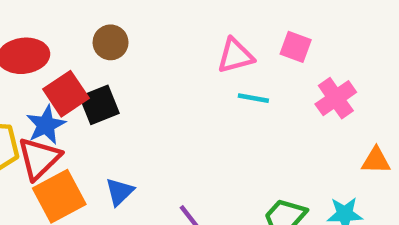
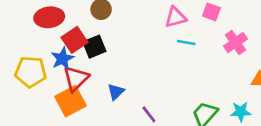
red triangle: (39, 158) -> (76, 78), moved
blue triangle: (119, 192) -> (116, 92), moved

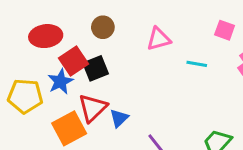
pink triangle: (176, 17) -> (159, 39), moved
red triangle: (76, 78) -> (93, 108), moved

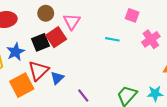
pink triangle: (159, 39) -> (72, 22), moved, turned -42
red square: (74, 61) -> (56, 37), moved

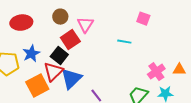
pink cross: (151, 39) -> (156, 72), moved
black square: (41, 42) -> (59, 56), moved, turned -30
blue triangle: (57, 78) -> (71, 79), size x1.6

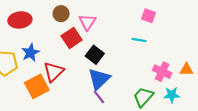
cyan line: (124, 42) -> (139, 40), moved
black square: (59, 56) -> (95, 55), moved
pink cross: (156, 72) -> (162, 72), turned -30
blue triangle: (71, 79) -> (99, 79), moved

